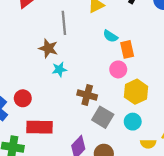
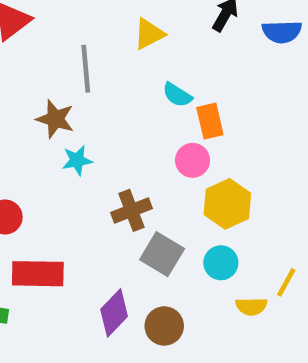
brown cross: (87, 95) -> (132, 210), turned -36

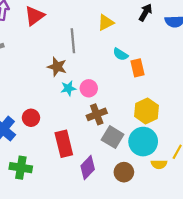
pink circle: (193, 160) -> (89, 88), moved
cyan circle: (221, 263) -> (143, 142), size x1.6
red rectangle: (38, 274) -> (64, 144), moved, turned 75
brown circle: (164, 326) -> (124, 172), moved

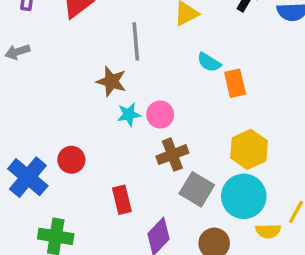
red rectangle: (64, 144) -> (122, 200), size x0.7

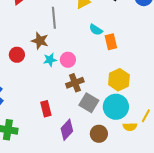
red circle: (71, 160) -> (17, 55), moved

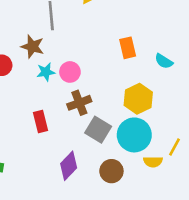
cyan semicircle: (96, 30) -> (164, 61), moved
red rectangle: (46, 109) -> (40, 122), moved

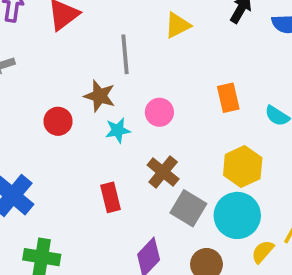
pink circle: (70, 72) -> (159, 112), moved
brown cross: (79, 103) -> (163, 172), turned -30
yellow semicircle: (153, 162) -> (263, 252), turned 132

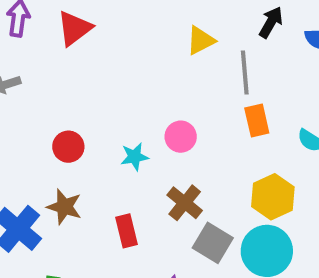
gray line: (125, 54) -> (245, 72), moved
brown star: (100, 96) -> (64, 207), moved

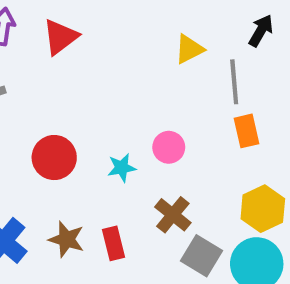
red circle: (68, 147) -> (54, 158), size x1.4
brown star: (64, 207) -> (66, 239), moved

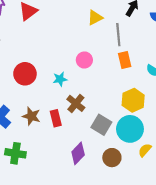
pink circle: (169, 147) -> (84, 60), moved
brown cross: (173, 215) -> (76, 103), moved

